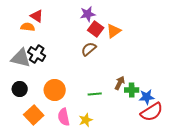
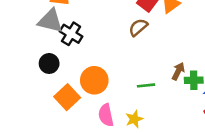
gray triangle: (21, 58) -> (50, 21), moved
black circle: (20, 89) -> (49, 63), moved
orange square: (34, 115) -> (67, 97), moved

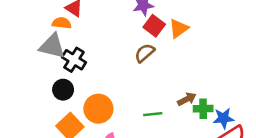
black circle: (49, 63) -> (63, 90), moved
brown arrow: (178, 71) -> (187, 99), turned 36

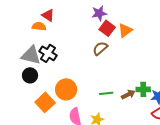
gray triangle: (52, 46) -> (31, 55), moved
black circle: (63, 90) -> (30, 75), moved
brown arrow: (187, 99) -> (128, 94), moved

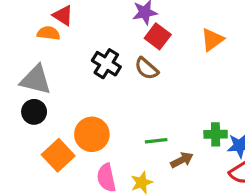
orange triangle: (125, 30) -> (212, 40), moved
brown semicircle: (100, 48) -> (146, 68), turned -98
black cross: (48, 53) -> (106, 64), moved
brown arrow: (128, 94) -> (182, 160), moved

